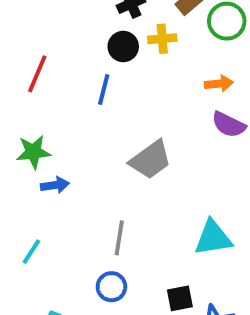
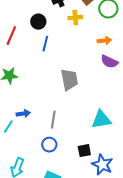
black circle: (123, 46) -> (38, 22), moved
gray trapezoid: (151, 160) -> (69, 80), turned -65
blue arrow: (55, 185) -> (23, 114), moved

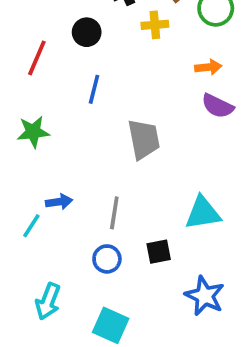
blue line: (45, 44) -> (94, 89), moved
black square: (84, 151) -> (159, 252), moved

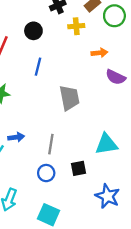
orange arrow: (208, 67) -> (99, 53), moved

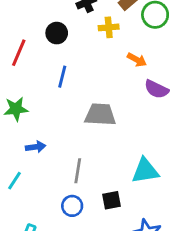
orange arrow: (99, 53) -> (137, 60), turned 35
gray trapezoid: (69, 98) -> (100, 115), turned -76
blue arrow: (16, 137) -> (36, 147), moved

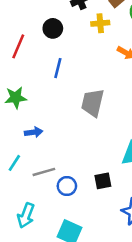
gray trapezoid: (100, 115) -> (93, 103), turned -80
gray line: (78, 171) -> (44, 172), moved, turned 65

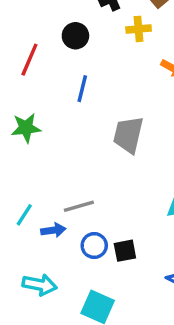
blue arrow: (34, 132) -> (53, 230), moved
gray line: (44, 172) -> (79, 206), moved
black square: (103, 181) -> (125, 251), moved
cyan arrow: (26, 215) -> (40, 285), turned -100

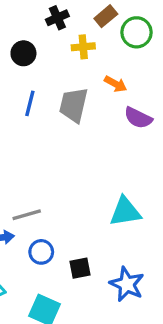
gray trapezoid: (128, 135) -> (74, 105), moved
black square: (125, 251) -> (80, 268), moved

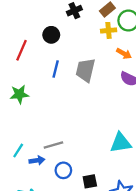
yellow cross: (83, 47) -> (109, 30), moved
orange arrow: (116, 84) -> (124, 54), moved

